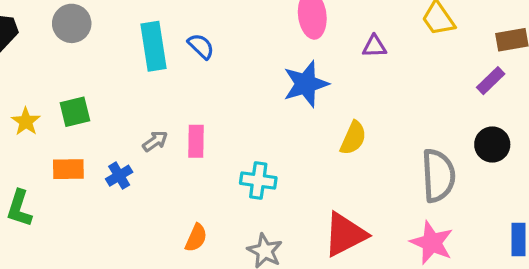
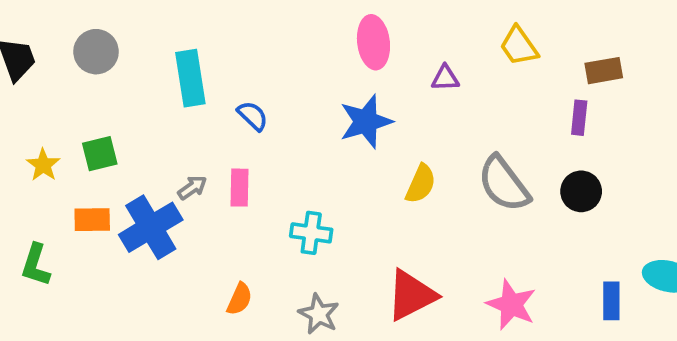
blue semicircle: (201, 46) -> (253, 116), moved
purple rectangle: (491, 81) -> (579, 118), turned -40
blue cross: (119, 176) -> (151, 227), size x2.0
gray semicircle: (438, 176) -> (504, 184), moved, turned 146

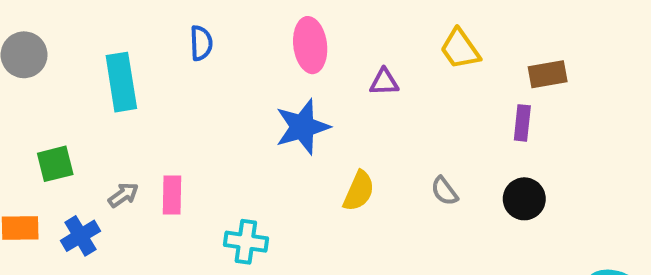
blue semicircle: (253, 116) -> (201, 43), moved, turned 44
green square: (100, 154) -> (55, 164), moved
gray semicircle: (504, 184) -> (444, 191), size x0.5
blue cross: (151, 227) -> (80, 236), size x0.6

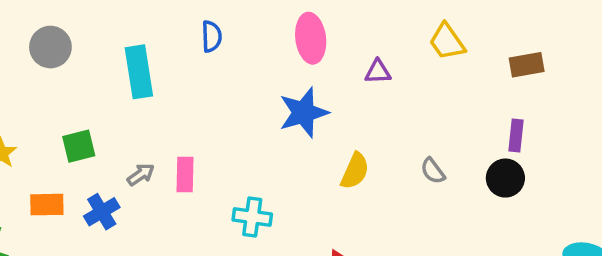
purple rectangle: (522, 123) -> (516, 136), moved

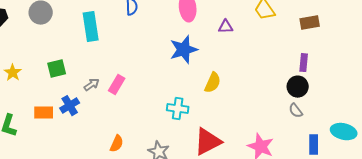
gray semicircle: (433, 171) -> (296, 111), moved
pink rectangle: (185, 174) -> (117, 85), turned 30
orange rectangle: (47, 205) -> (44, 113), moved
cyan cross: (252, 217) -> (178, 109), moved

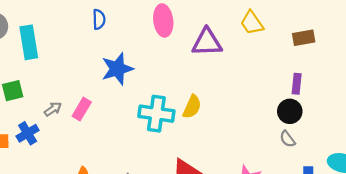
cyan rectangle: (91, 27) -> (29, 42), moved
purple triangle: (226, 27) -> (207, 42), size x1.8
blue star: (184, 50) -> (117, 69), moved
cyan cross: (178, 109) -> (156, 114), moved, size x1.4

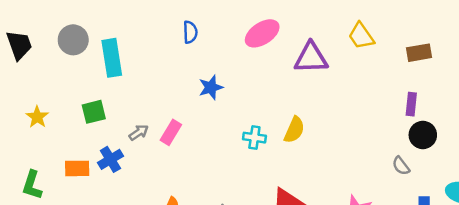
pink ellipse: (163, 20) -> (262, 33), turned 64
blue star: (117, 69) -> (211, 87), size x0.7
black circle: (290, 111) -> (423, 135), moved
cyan cross: (156, 114) -> (254, 138), size x0.6

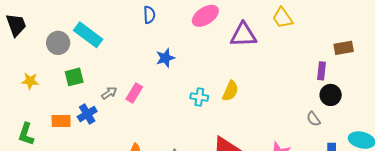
gray circle: (73, 40) -> (58, 43), moved
brown rectangle: (419, 53) -> (344, 48), moved
cyan rectangle: (112, 58) -> (88, 35), turned -44
yellow star: (37, 117) -> (30, 81), turned -30

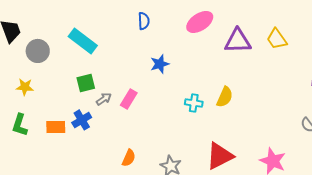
yellow trapezoid: (282, 18) -> (277, 39), moved
gray circle: (58, 43) -> (38, 51), moved
green square: (74, 77) -> (86, 83), moved
green L-shape: (26, 134) -> (20, 125), moved

